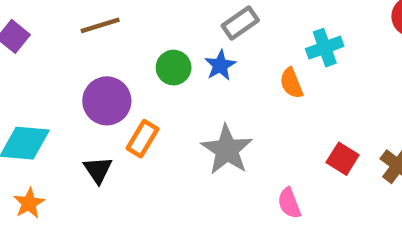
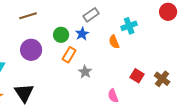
orange rectangle: (142, 139) -> (69, 55), moved
gray star: (227, 150) -> (85, 72), size x0.6
black triangle: (98, 170) -> (24, 93), moved, size x1.5

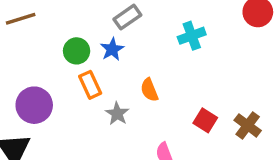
orange semicircle: (114, 42) -> (149, 90), moved
purple circle: (31, 50) -> (34, 105), moved
orange rectangle: (69, 55) -> (90, 85), turned -56

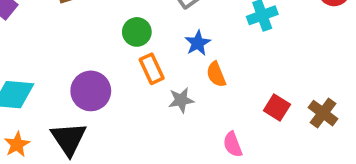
blue star: (112, 49) -> (198, 43), moved
gray star: (117, 114) -> (181, 100), turned 30

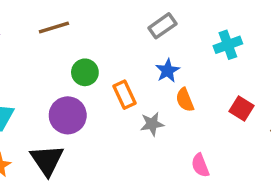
green circle: (137, 32) -> (85, 72), moved
red square: (277, 108) -> (242, 108), moved

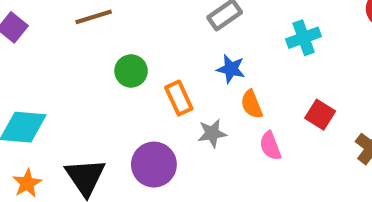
blue star: (168, 71) -> (231, 69), turned -30
purple circle: (68, 115) -> (154, 165), moved
pink semicircle: (200, 165) -> (270, 146), moved

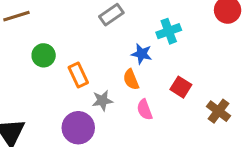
blue star: (231, 69) -> (142, 54), moved
purple circle: (154, 165) -> (78, 128), moved

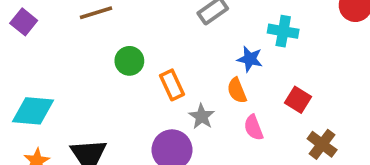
cyan cross: (169, 31) -> (283, 31), turned 30
gray star: (102, 101) -> (202, 116), turned -30
brown cross: (218, 111) -> (322, 144), moved

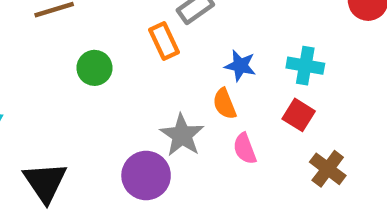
cyan cross: (283, 31) -> (305, 66), moved
orange rectangle: (172, 85) -> (164, 41), moved
gray star: (202, 116) -> (182, 135), size x1.4

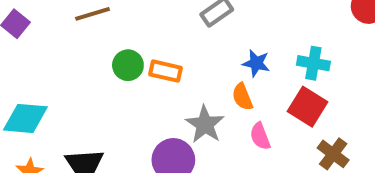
orange rectangle: (164, 41) -> (165, 71), moved, turned -52
red square: (299, 115) -> (307, 107), size x1.4

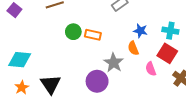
pink semicircle: (260, 136) -> (151, 69), moved

